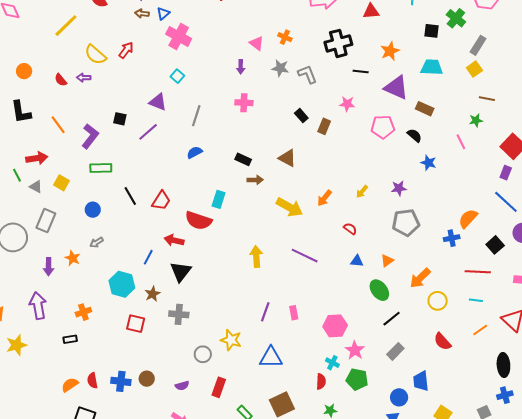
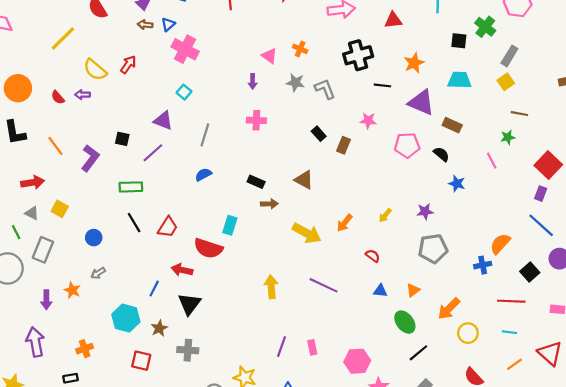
orange circle: (24, 71) -> (18, 88), size x1.6
green rectangle: (101, 168) -> (131, 187), moved
green line: (17, 175) -> (16, 232), moved

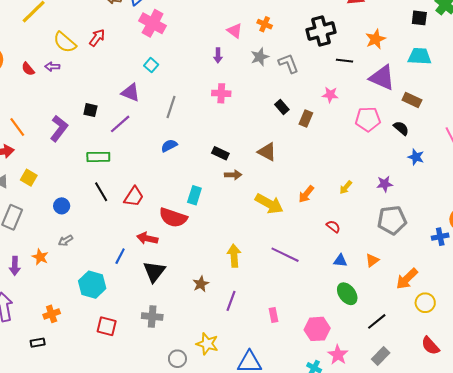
gray star: (295, 82) -> (260, 57), turned -30
orange line: (55, 146) -> (17, 127), moved
green ellipse: (405, 322) -> (347, 294), moved
brown star: (159, 328) -> (201, 284), moved
purple line: (282, 347) -> (231, 301), moved

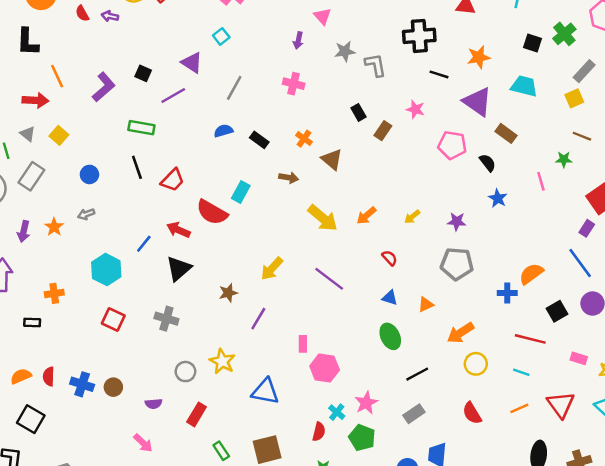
orange cross: (265, 24) -> (304, 139), moved
black rectangle: (220, 153) -> (259, 140), moved
yellow arrow: (234, 256) -> (272, 269), turned -145
pink hexagon: (317, 329) -> (325, 368), moved

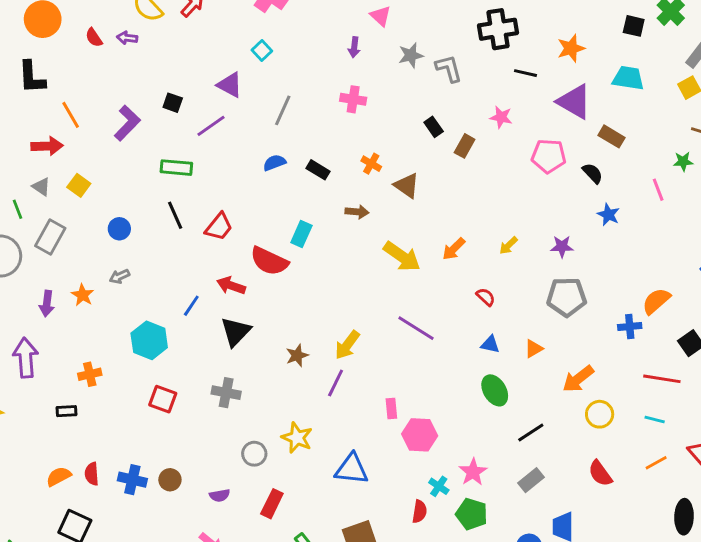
yellow arrow: (272, 269) -> (347, 345), moved

